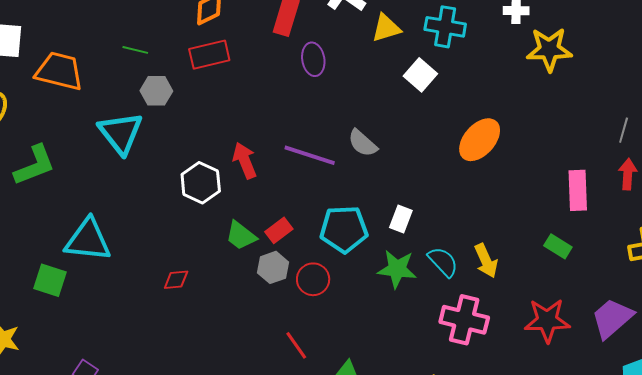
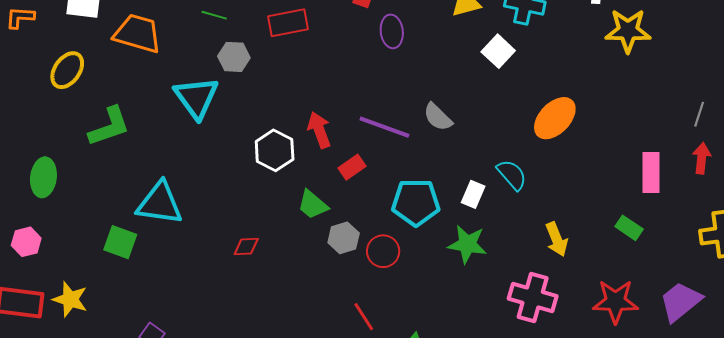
red rectangle: (279, 230) -> (352, 167), moved
cyan semicircle: (443, 262) -> (512, 175), moved

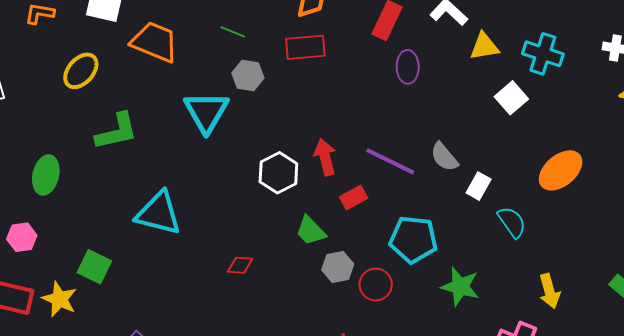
white rectangle: (473, 194) -> (479, 186), moved
green square: (120, 242) -> (94, 267), moved

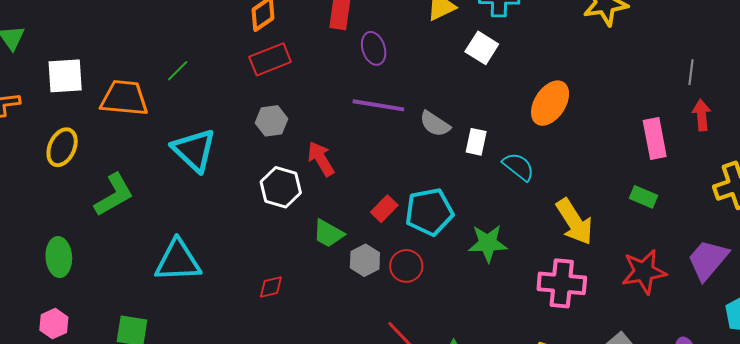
green line: (233, 32) -> (178, 71), moved, turned -50
gray hexagon: (248, 75) -> (271, 121), moved
purple line: (390, 161) -> (378, 105), moved
red rectangle: (354, 198) -> (384, 209), moved
yellow arrow: (549, 291) -> (574, 222), size x1.4

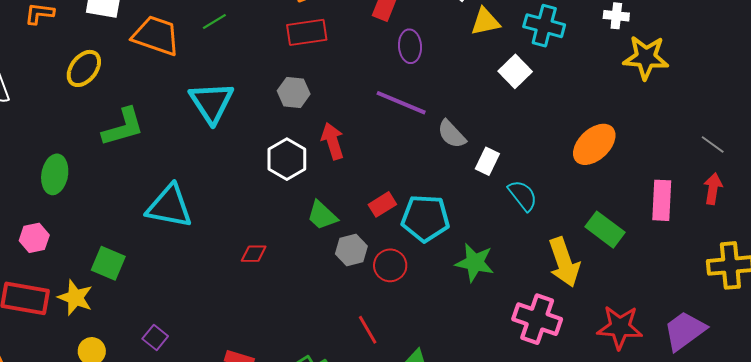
gray line: (691, 72) -> (713, 144), turned -75
orange ellipse: (550, 103) -> (594, 144), moved
green rectangle: (643, 197) -> (605, 230), moved, size x1.4

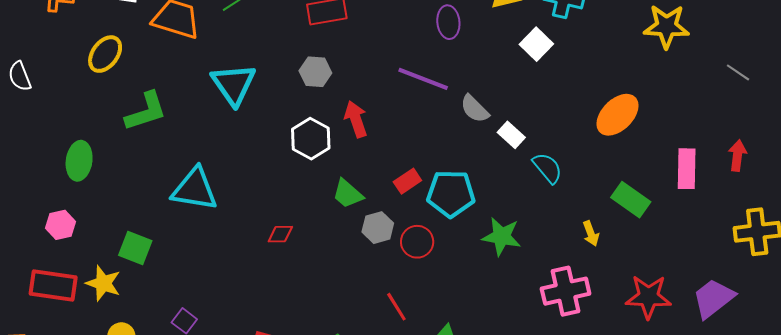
purple ellipse: (410, 46) -> (448, 22), moved
gray line: (713, 144) -> (738, 72), moved
white rectangle: (487, 161) -> (511, 135), turned -72
yellow arrow: (564, 262) -> (591, 233), size x0.5
pink cross: (537, 319) -> (566, 291), turned -30

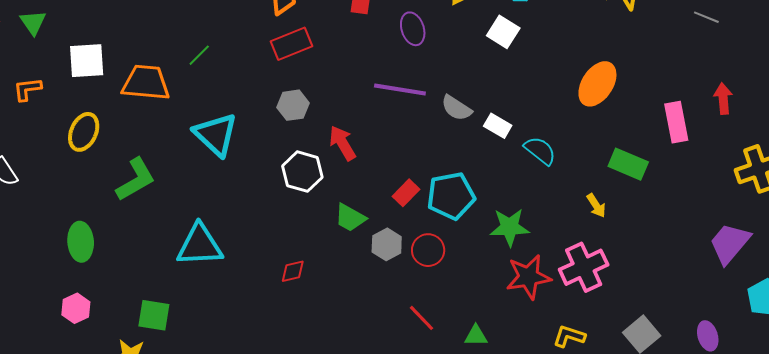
red star: (648, 297) -> (528, 277), moved

